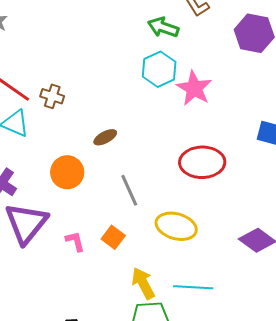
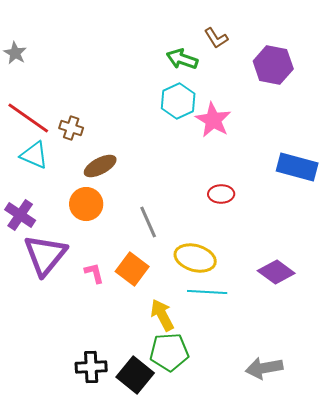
brown ellipse: (105, 137) -> (100, 166), moved, size x1.4
red ellipse: (202, 162) -> (221, 194), size x0.6
orange square: (113, 237) -> (132, 269), size x1.4
cyan line: (193, 287) -> (207, 292), moved

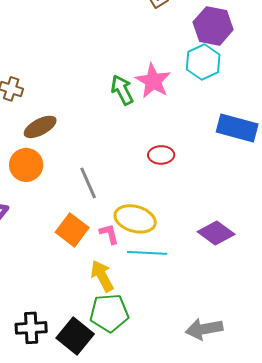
green arrow: (182, 59) -> (122, 90), moved, turned 44
cyan hexagon: (178, 101) -> (203, 62), moved
pink L-shape: (94, 273) -> (109, 234), moved

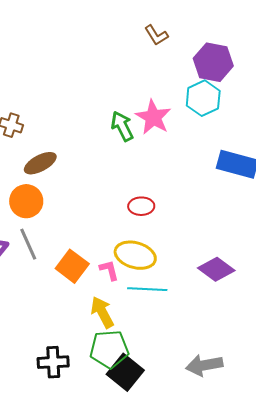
red ellipse: (161, 155) -> (141, 206), moved
gray line: (88, 183) -> (28, 244), moved
black cross: (31, 328) -> (53, 362), moved
black square: (75, 336) -> (125, 372), moved

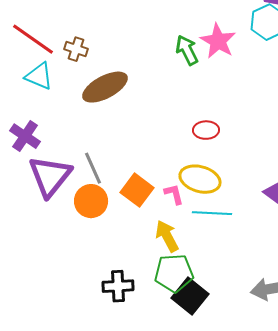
brown ellipse: (40, 163) -> (105, 87), size x1.4
orange circle: (26, 201) -> (91, 201), moved

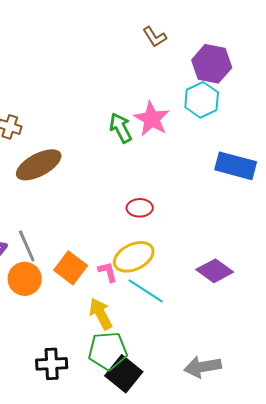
yellow ellipse: (200, 179) -> (134, 257), turned -42
cyan line: (212, 213) -> (146, 291), turned 30

